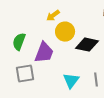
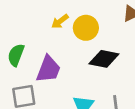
yellow circle: (65, 32) -> (86, 28), moved

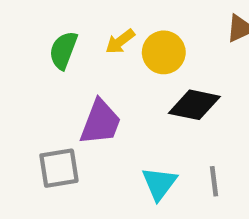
green semicircle: (16, 55) -> (63, 50), moved

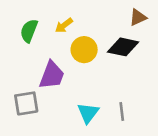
yellow circle: (164, 52) -> (84, 50), moved
black diamond: (194, 105) -> (123, 47), moved

